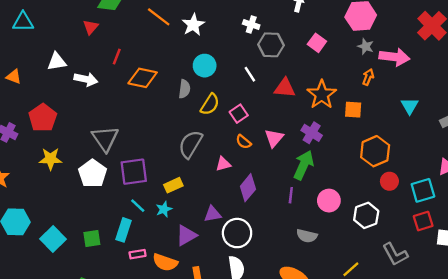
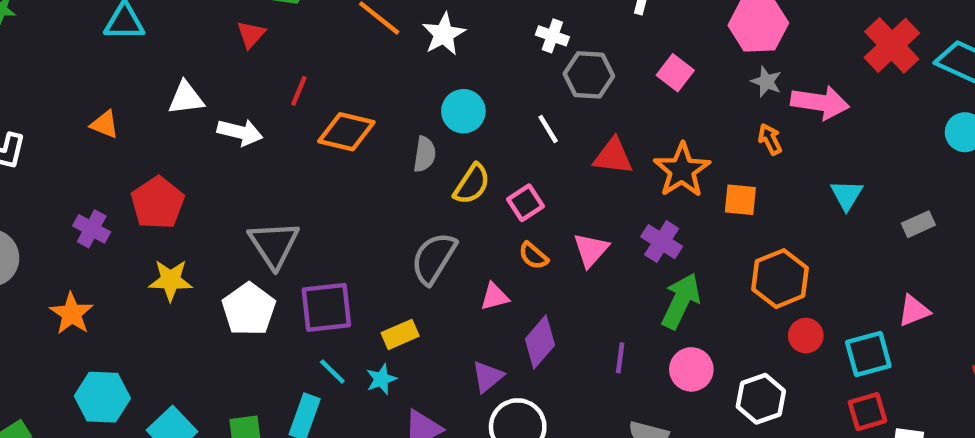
orange arrow: (368, 77) -> (770, 139), turned -49
green arrow: (304, 165) -> (681, 301), moved
purple triangle: (213, 214) -> (488, 377), moved, turned -30

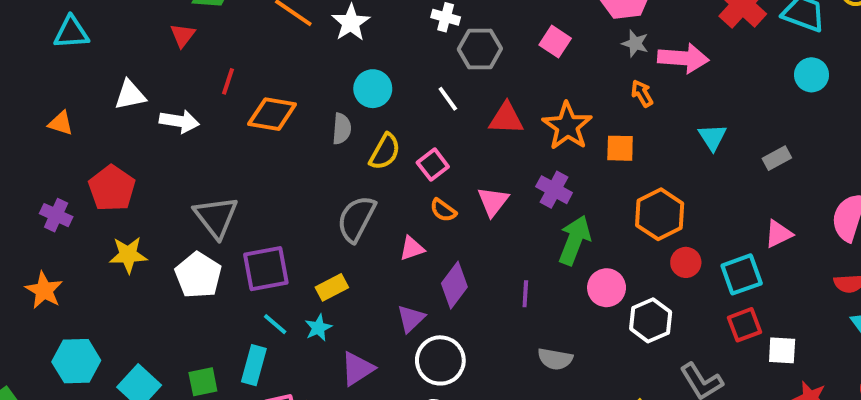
pink circle: (691, 369) -> (607, 288), moved

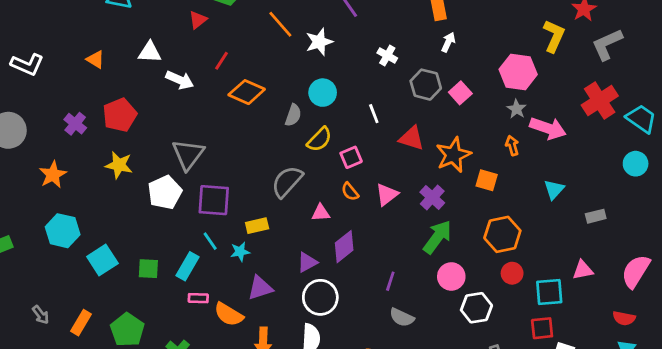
gray hexagon: (480, 49) -> (426, 85), moved
purple line: (525, 294) -> (390, 281), moved

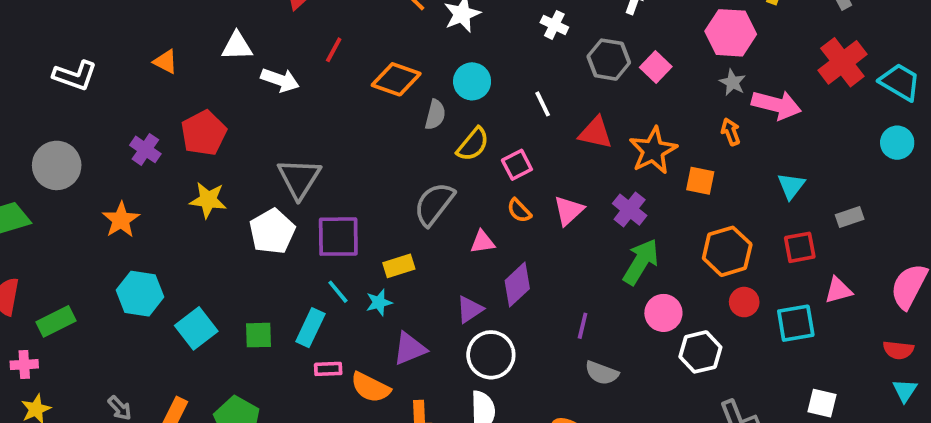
orange diamond: (247, 92) -> (396, 79), moved
red square: (542, 328) -> (800, 247), moved

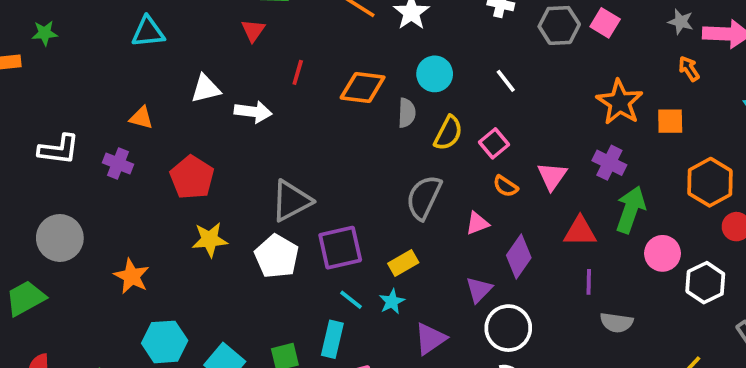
red triangle: (596, 133) -> (580, 231), moved
purple cross: (145, 149) -> (118, 163), moved
gray triangle: (299, 178) -> (291, 201), turned 42

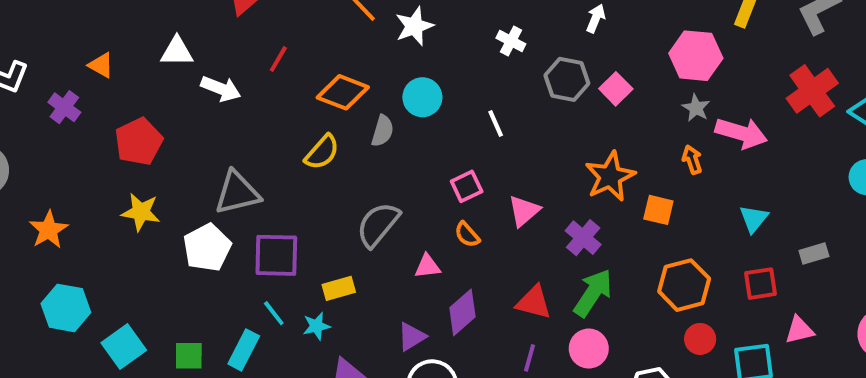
yellow semicircle: (448, 133) -> (322, 152), moved
pink triangle: (552, 176) -> (524, 211), moved
pink circle: (662, 253) -> (589, 349), moved

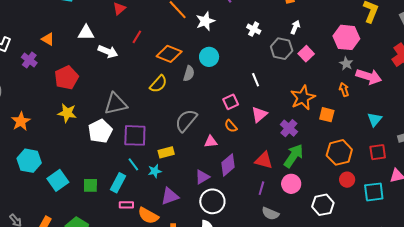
white arrow: (596, 18) -> (295, 27), moved
white line: (496, 124) -> (256, 80), moved

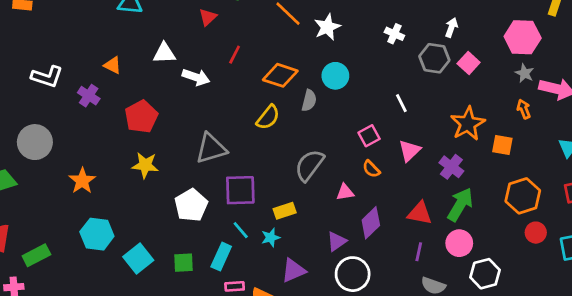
white pentagon: (100, 131) -> (191, 205), moved
white hexagon: (323, 205) -> (485, 274), moved

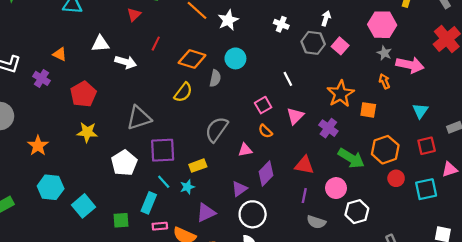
green arrow: (460, 205) -> (351, 158), moved, turned 92
green square: (184, 263) -> (121, 220), moved

